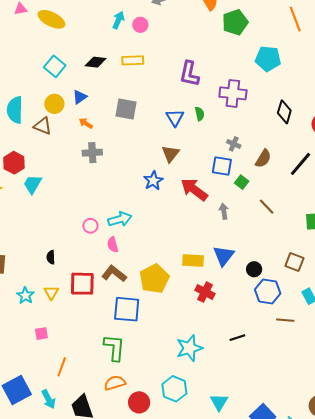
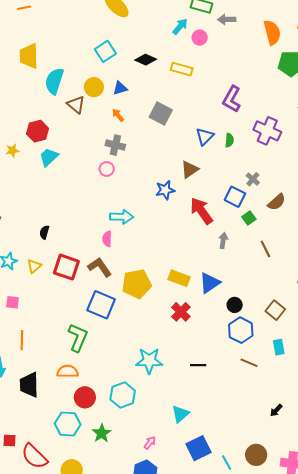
pink circle: (90, 226) -> (107, 169), moved
orange line: (62, 367) -> (22, 340), turned -36
cyan triangle: (219, 402) -> (180, 414), moved

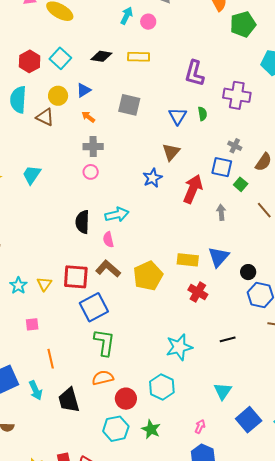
red hexagon: (38, 131) -> (30, 61), moved
red arrow: (201, 211) -> (193, 189), turned 72
black semicircle: (44, 232) -> (82, 222), moved, size x1.6
blue square: (101, 305) -> (94, 307), moved, turned -36

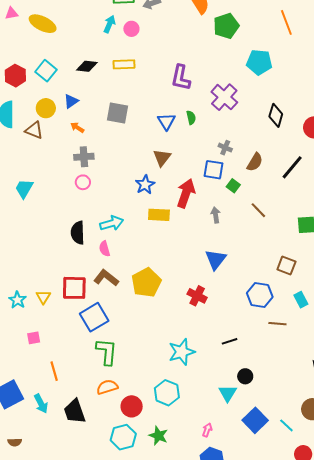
purple cross: (237, 95) -> (224, 97), turned 36
yellow rectangle: (188, 260) -> (159, 215), moved
black circle: (248, 272) -> (245, 376), moved

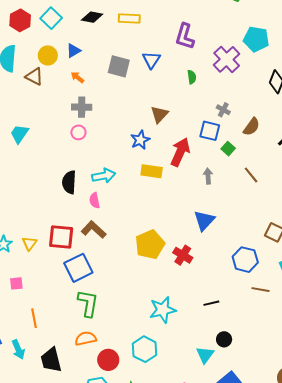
cyan pentagon: (259, 62) -> (256, 39), moved
blue triangle: (166, 121) -> (151, 60), moved
yellow pentagon: (146, 283) -> (150, 245), moved

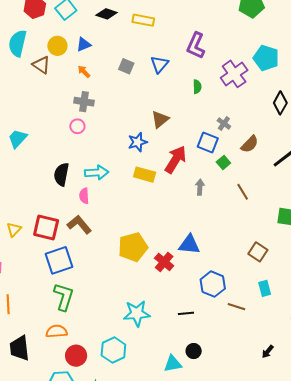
gray square: (119, 66) -> (126, 66), size x0.7
cyan trapezoid: (19, 134) -> (18, 139), moved
blue triangle: (204, 220) -> (189, 245), moved, turned 45
blue hexagon: (245, 260) -> (213, 284), moved
cyan triangle: (205, 355) -> (173, 364), turned 36

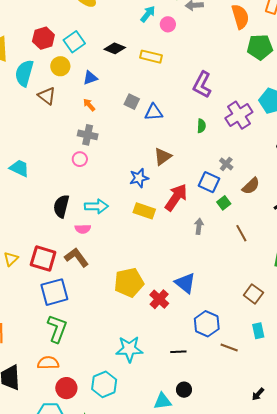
yellow circle: (57, 46) -> (60, 66), moved
blue triangle: (160, 64) -> (154, 112), moved, turned 42
cyan trapezoid: (18, 139) -> (19, 168), turned 70
pink semicircle: (84, 196) -> (83, 229), turned -91
blue triangle: (189, 245) -> (185, 283), turned 30

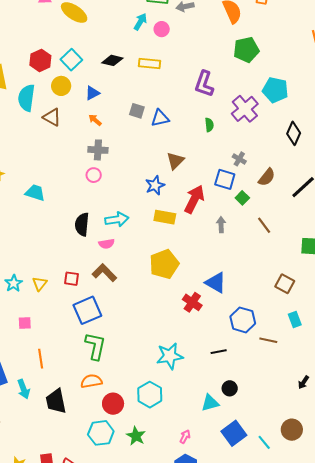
green pentagon: (260, 47) -> (246, 50), moved
red square: (43, 259) -> (72, 279), size x0.6
yellow pentagon: (129, 283) -> (164, 264), moved

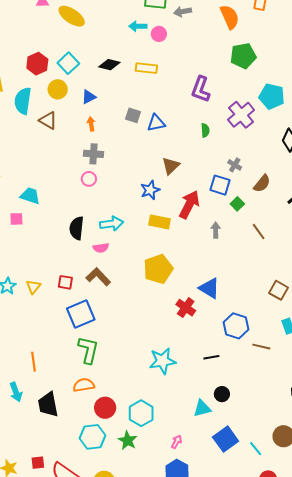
cyan arrow: (140, 22) -> (138, 26), turned -120
orange arrow: (95, 120) -> (91, 124), turned 40
pink square: (25, 323) -> (16, 219), moved
cyan hexagon: (150, 395) -> (141, 413), moved

